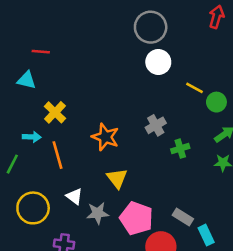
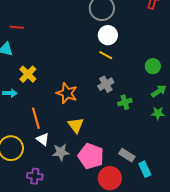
yellow line: (194, 88) -> (106, 55), moved
orange line: (58, 155) -> (36, 118), moved

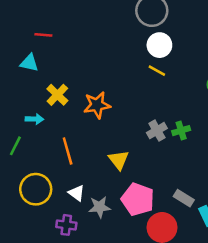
gray cross: (106, 84) -> (157, 131), moved
orange star: (67, 93) -> (97, 105), moved, turned -30
white triangle: (43, 139) -> (77, 193), moved
gray star: (61, 152) -> (99, 207), moved

